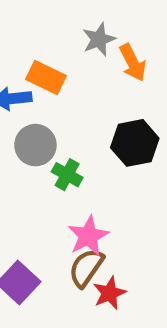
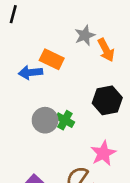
gray circle: (35, 145) -> (45, 120), moved
pink star: (88, 236) -> (103, 153), moved

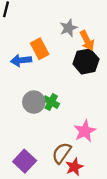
orange rectangle: (52, 59) -> (40, 49), turned 36
black hexagon: (107, 100) -> (86, 61), moved

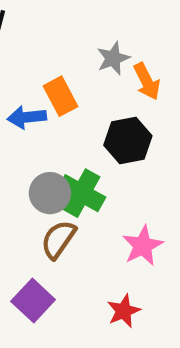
black hexagon: (86, 61) -> (128, 140), moved
green cross: (51, 102) -> (82, 193), size x1.5
brown semicircle: (62, 153) -> (58, 239), moved

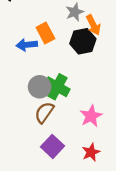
black hexagon: (128, 140) -> (83, 41), moved
purple square: (33, 300) -> (52, 146), moved
red star: (124, 311) -> (91, 152), moved

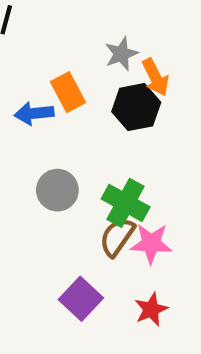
green cross: (57, 87) -> (126, 203), moved
brown semicircle: (44, 113) -> (117, 237), moved
pink star: (91, 116) -> (151, 243), turned 30

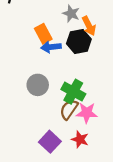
gray star: (121, 54) -> (71, 14), turned -30
blue arrow: (34, 113) -> (51, 47), moved
red star: (151, 309) -> (80, 139), moved, turned -30

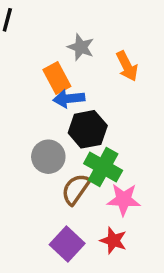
gray star: (71, 14) -> (81, 47), moved
black hexagon: (79, 41) -> (88, 129), moved
brown semicircle: (69, 109) -> (76, 189), moved

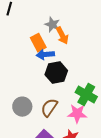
orange arrow: (127, 66) -> (62, 36), moved
gray circle: (48, 157) -> (22, 107), moved
green cross: (103, 167) -> (86, 95), moved

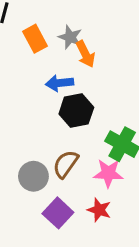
orange rectangle: (38, 43) -> (35, 39), moved
gray circle: (22, 107) -> (33, 176), moved

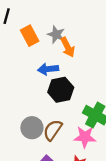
gray circle: (33, 176) -> (32, 128), moved

